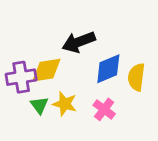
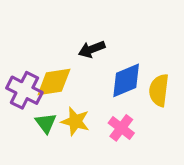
black arrow: (79, 42) -> (92, 49), size x0.7
purple cross: (21, 77) -> (24, 90), turned 36

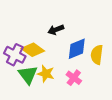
yellow diamond: (54, 82) -> (33, 50), turned 45
green triangle: (46, 123) -> (28, 75), size x1.5

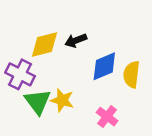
yellow diamond: (33, 50) -> (44, 45), moved, turned -50
pink cross: (74, 78) -> (107, 117), moved

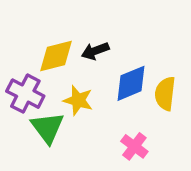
yellow star: (62, 100) -> (78, 100), moved

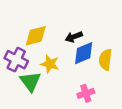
black arrow: (95, 51) -> (74, 37), moved
pink cross: (134, 146) -> (86, 93), turned 35

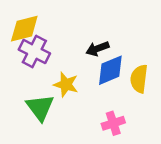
yellow diamond: (36, 36) -> (24, 29), moved
purple cross: (16, 60) -> (34, 52), moved

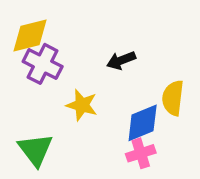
blue diamond: (110, 70) -> (143, 123), moved
green triangle: (40, 107) -> (35, 150), moved

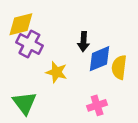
black arrow: (121, 60) -> (84, 41), turned -66
blue diamond: (143, 123) -> (99, 59), moved

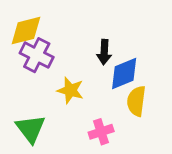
yellow semicircle: (119, 67) -> (136, 101), moved
pink cross: (97, 105) -> (101, 132), moved

